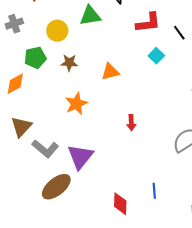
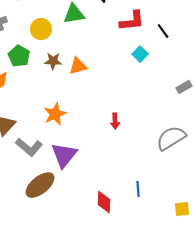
green pentagon: (35, 58) -> (19, 56), turned -30
orange triangle: (110, 72) -> (78, 66), moved
orange star: (76, 104) -> (55, 114), moved

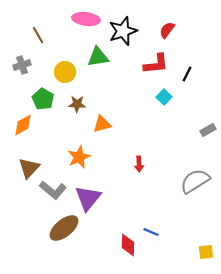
black line: (163, 31) -> (187, 74), turned 63
orange triangle: (78, 66) -> (102, 124), moved
blue line: (138, 189) -> (151, 232), moved, turned -63

